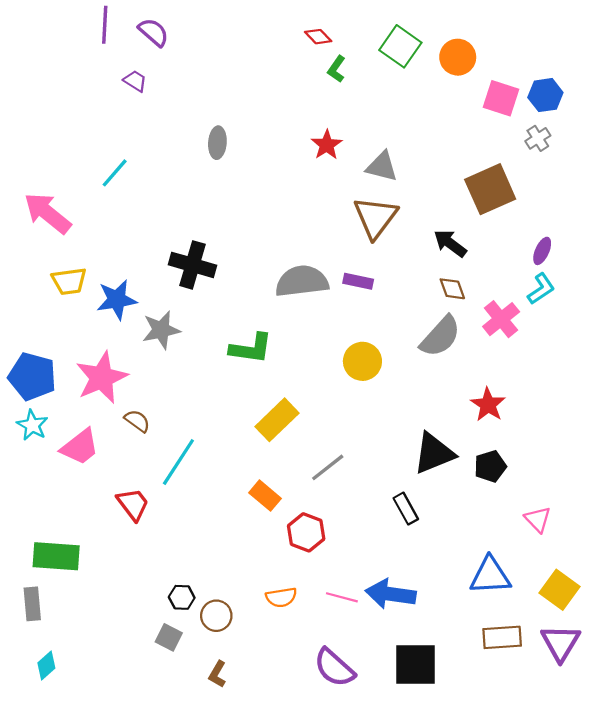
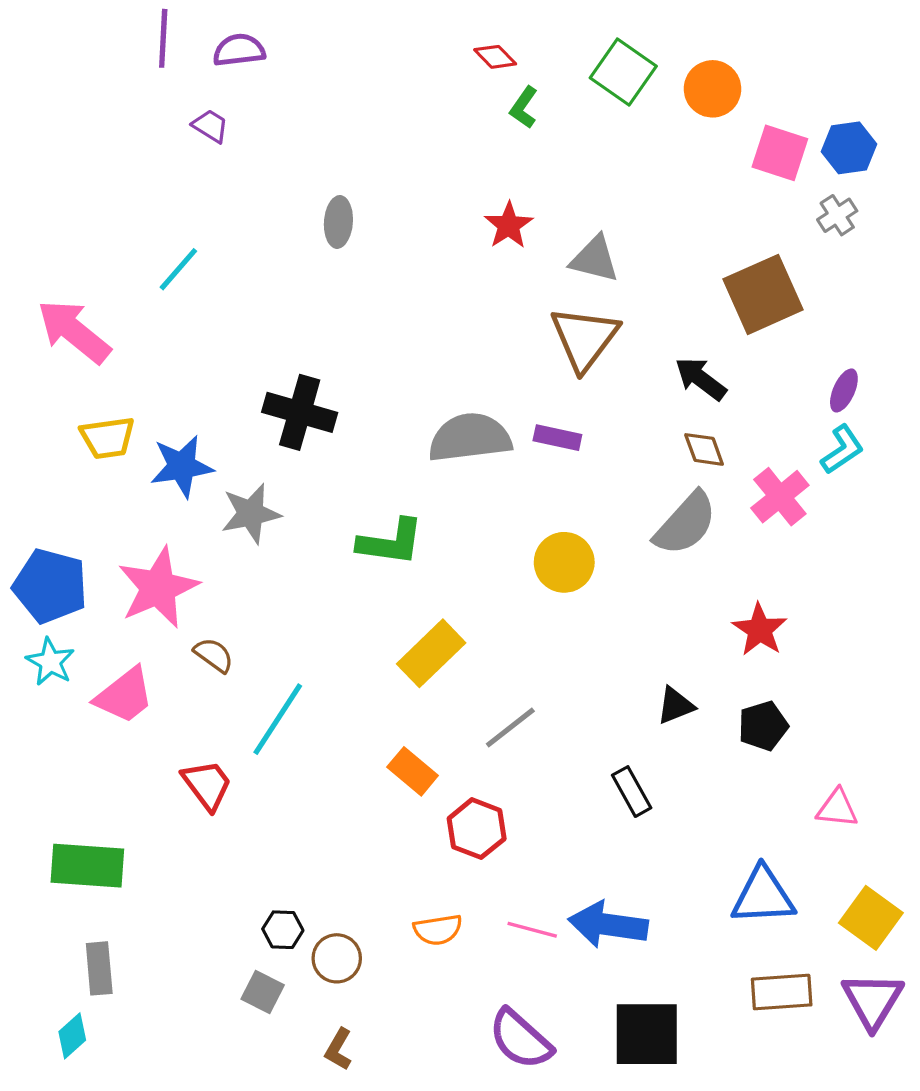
purple semicircle: (154, 32) -> (239, 50), turned -48
black triangle: (434, 453) -> (675, 706), size x0.6
pink triangle: (538, 519) -> (837, 808), turned -40
gray rectangle: (32, 604) -> (99, 968), moved

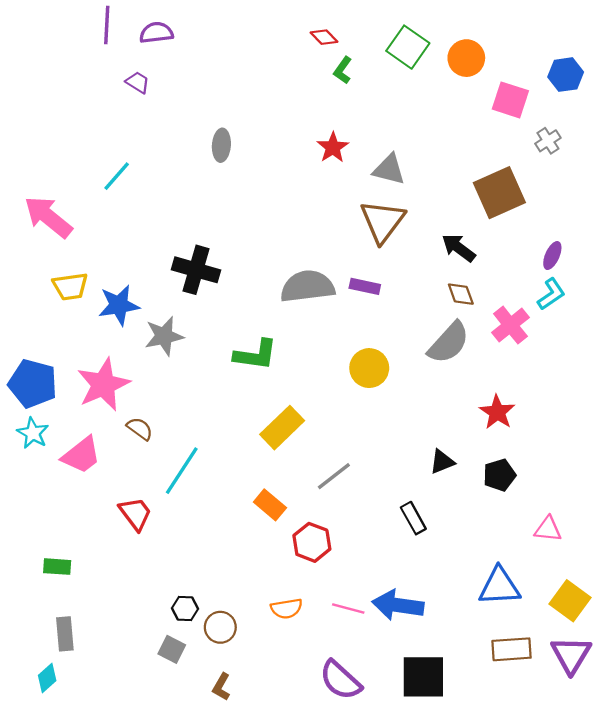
blue hexagon: (849, 148) -> (566, 75), moved
green rectangle: (87, 866) -> (57, 567), size x0.6

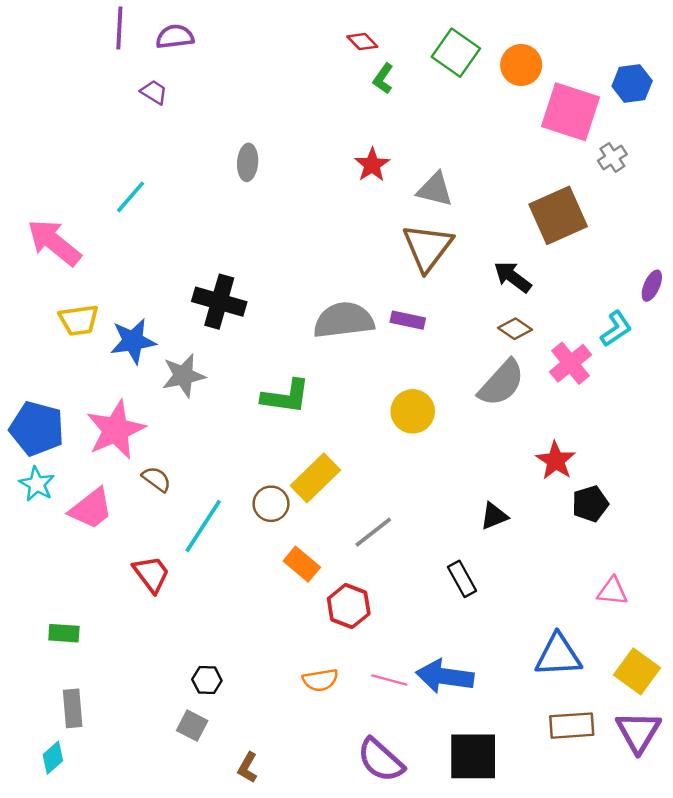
pink square: (510, 100) -> (570, 112), size x1.4
purple ellipse: (552, 256) -> (652, 286), moved
brown diamond: (461, 294) -> (515, 329), turned -36
black pentagon: (499, 475) -> (590, 504), moved
brown circle: (220, 627) -> (271, 504), moved

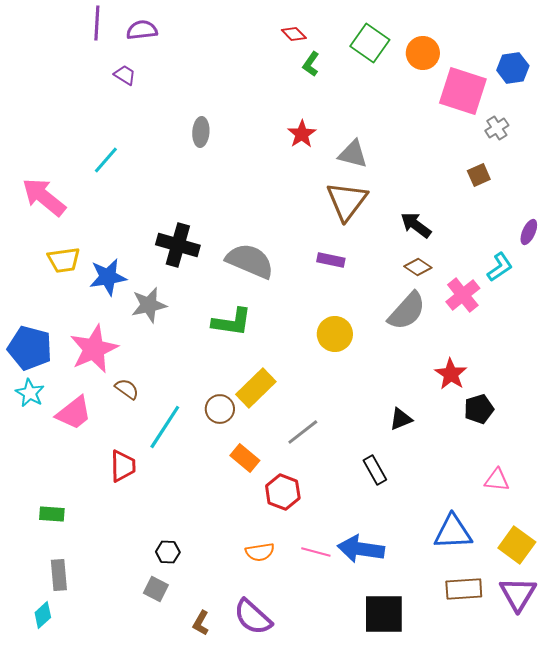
brown square: (558, 215) -> (479, 175), moved, size x0.5
gray semicircle: (344, 320) -> (250, 261), moved, turned 30
red trapezoid: (151, 574) -> (123, 466), turned 36
purple semicircle: (381, 760) -> (253, 617), moved

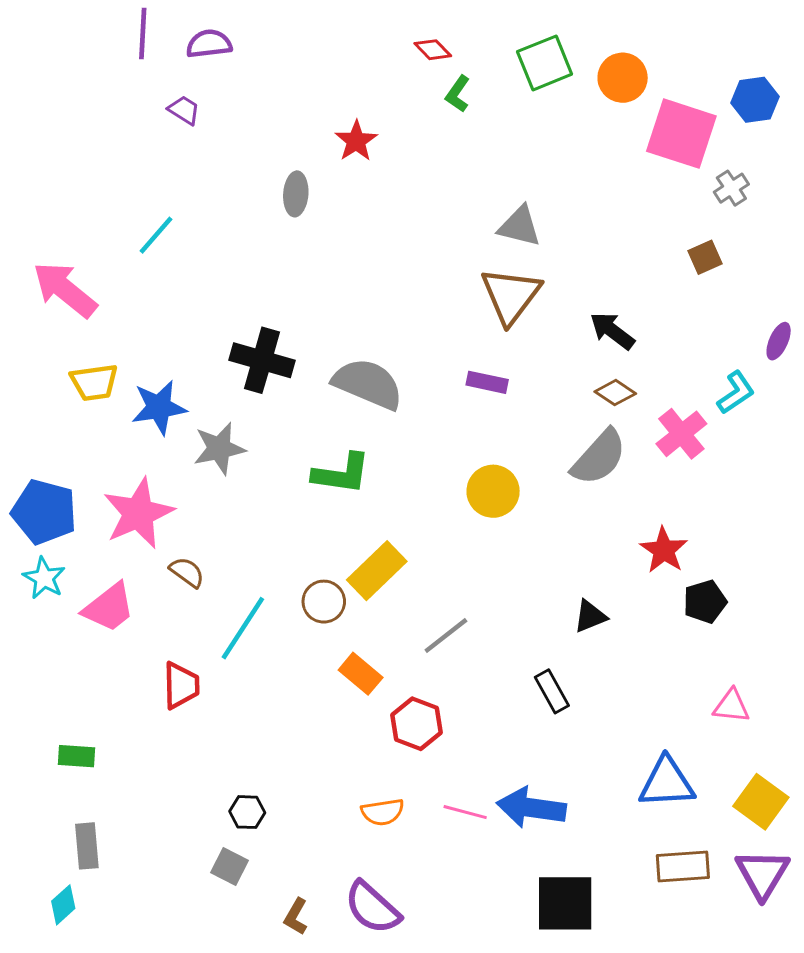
green square: (370, 43) -> (545, 63), turned 33
red star: (302, 134) -> (356, 141), moved

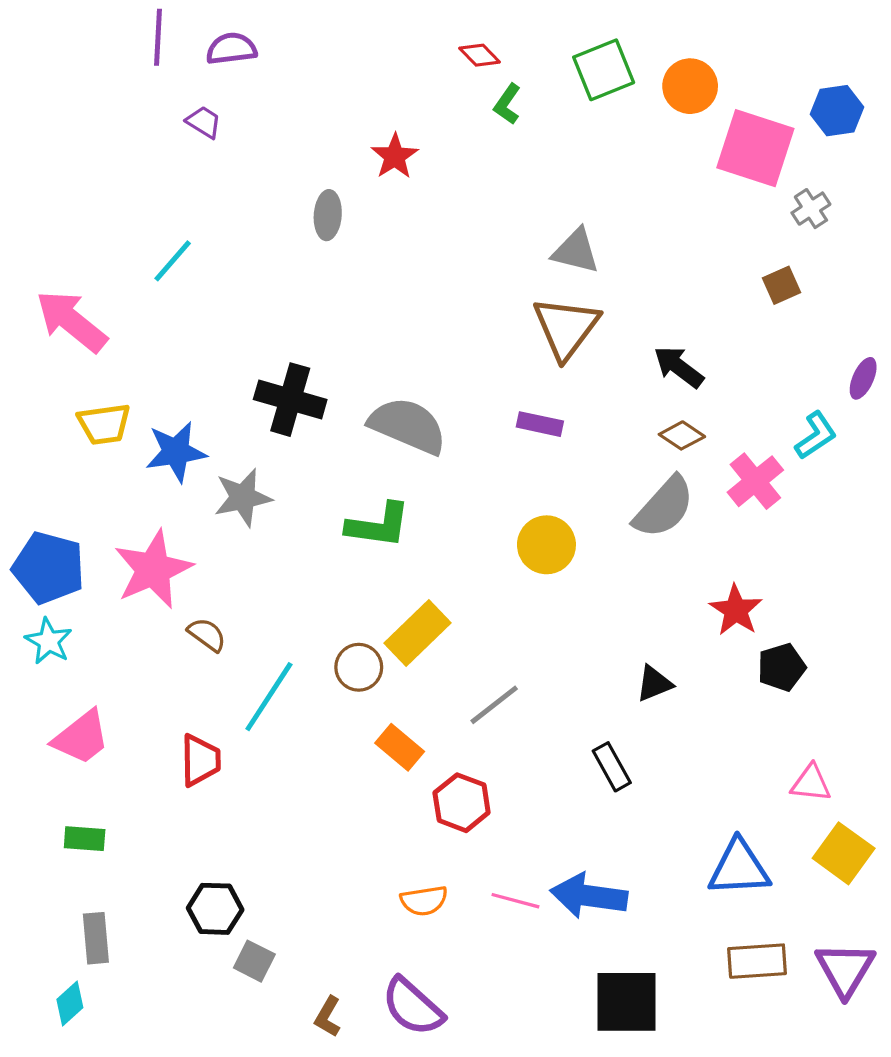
pink trapezoid: (109, 607) -> (81, 737), moved
yellow square: (761, 802) -> (844, 853), moved
black hexagon: (247, 812) -> (215, 909), moved, size x1.4

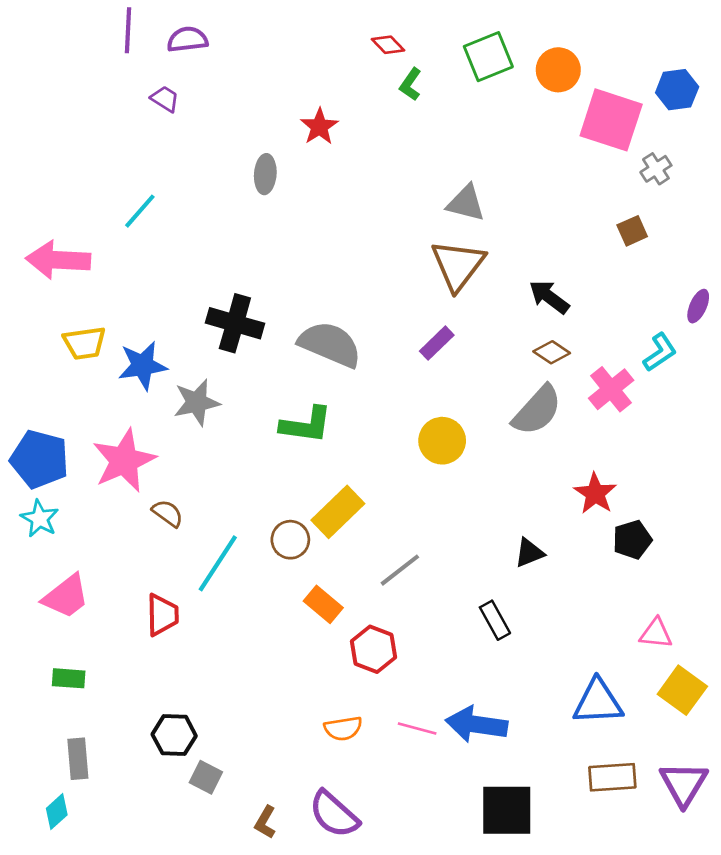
pink arrow: (71, 321) -> (58, 260), turned -36
purple rectangle: (540, 424) -> (437, 343), turned -56

